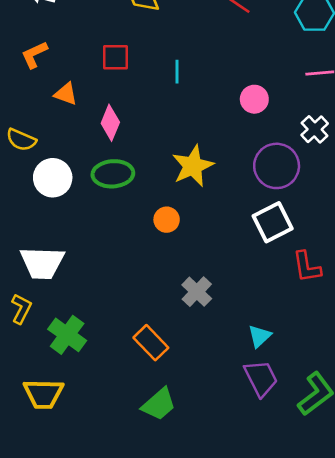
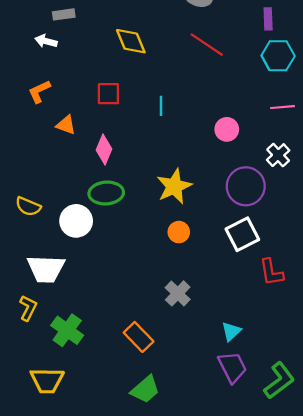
yellow semicircle: (21, 140) -> (28, 206), moved
white circle: (53, 178) -> (76, 221), moved
orange circle: (167, 220) -> (179, 232), moved

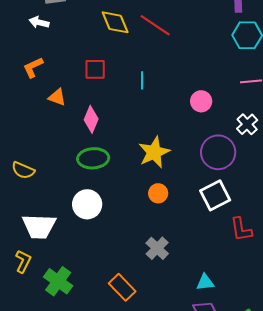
red line: (207, 45) -> (155, 25), moved
white circle: (76, 221) -> (87, 204), moved
cyan triangle: (231, 331) -> (205, 282), turned 36

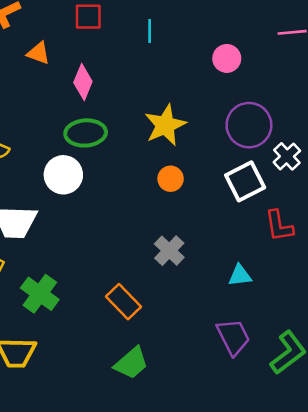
white cross: (247, 124) -> (287, 156), moved
white circle: (87, 204) -> (63, 175), moved
cyan triangle: (205, 282) -> (240, 275), moved

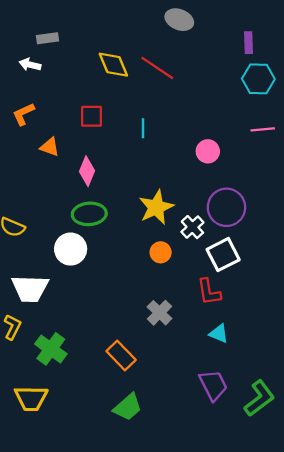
white cross: (287, 156) -> (192, 227), moved
red L-shape: (279, 226) -> (209, 292), moved
cyan triangle: (240, 275) -> (219, 334), turned 30

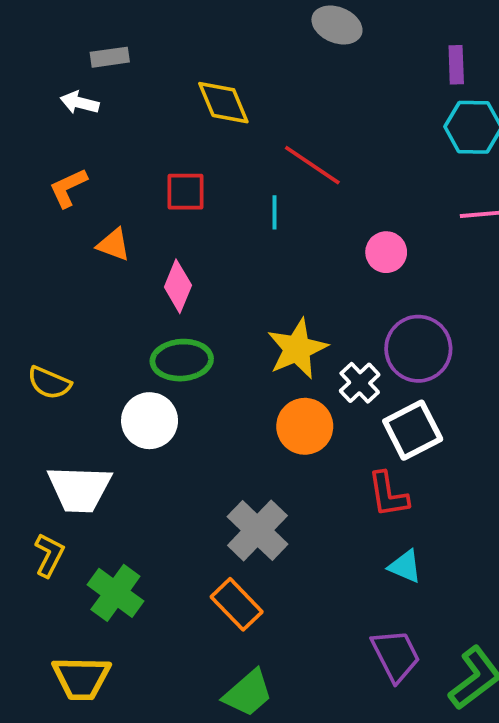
red line: (157, 68) -> (312, 165), moved
orange circle: (161, 252) -> (305, 426), size x1.5
gray cross: (159, 313) -> (257, 530), moved, size x1.4

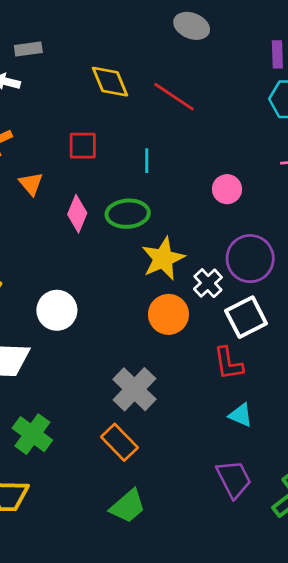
red line: (312, 165) -> (174, 97), moved
orange triangle: (114, 245) -> (31, 184), turned 30
green ellipse: (182, 360) -> (128, 214), moved

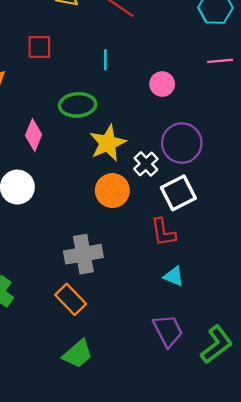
cyan line: (147, 161) -> (105, 60), moved
pink diamond: (77, 214) -> (34, 135), moved
gray cross: (134, 389) -> (83, 254), turned 36

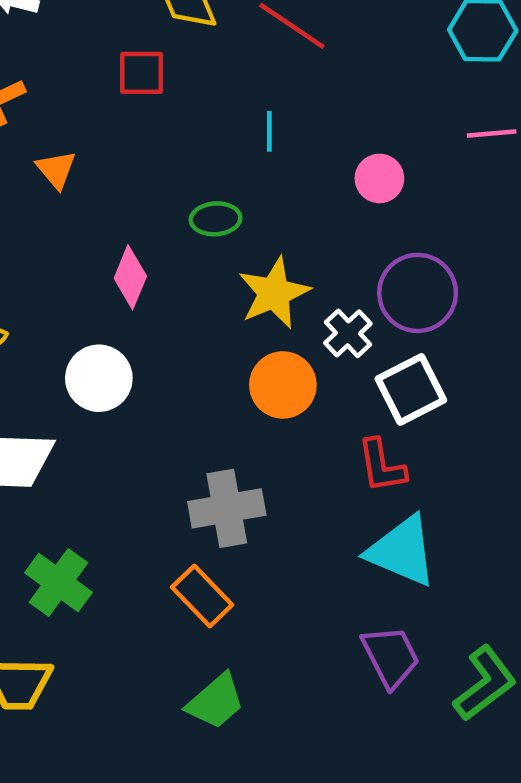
red square: (39, 47) -> (141, 73), moved
green ellipse: (78, 105) -> (216, 219), size x0.7
cyan triangle: (174, 276) -> (402, 551), size x1.8

